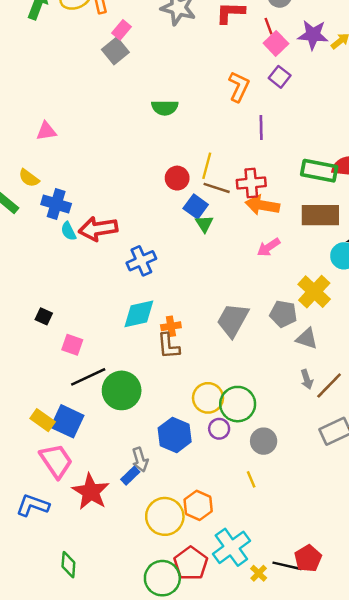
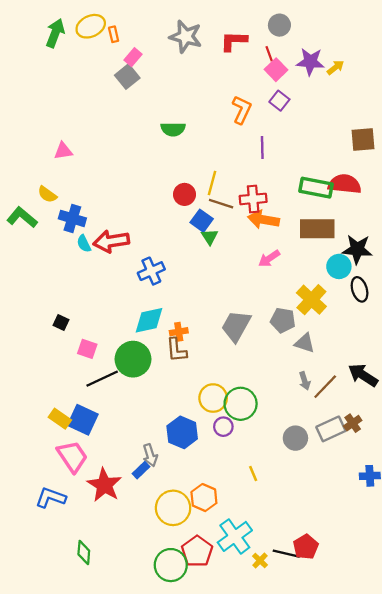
green circle: (122, 390) -> (133, 359), moved
gray circle: (264, 441) -> (295, 438), moved

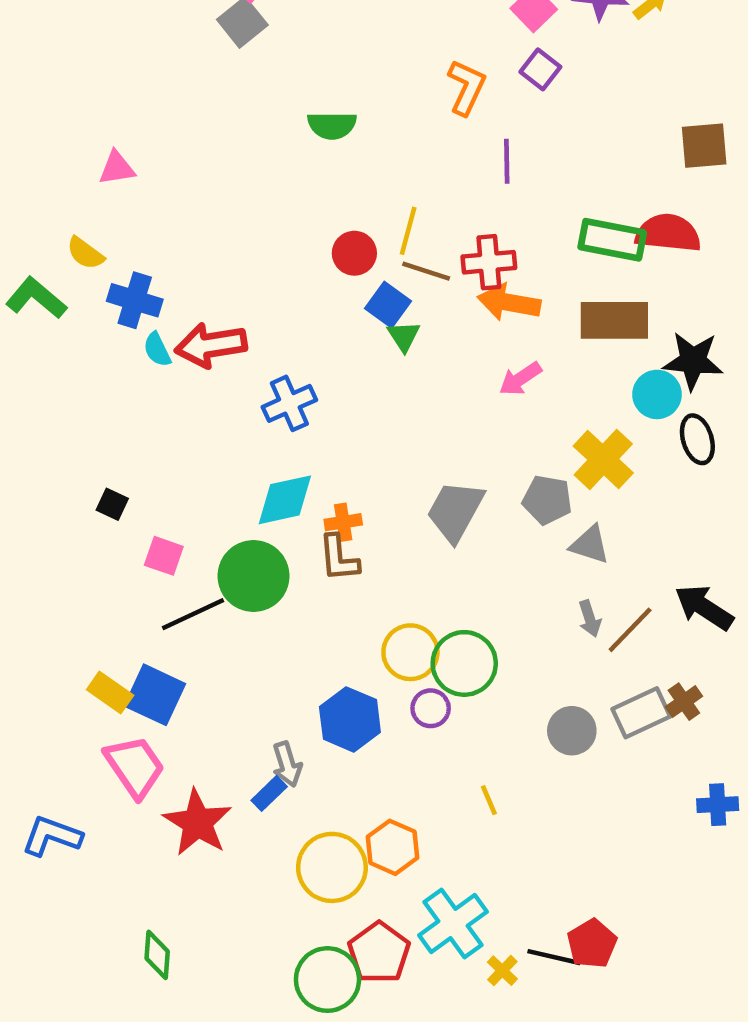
blue L-shape: (51, 498) -> (52, 836), moved

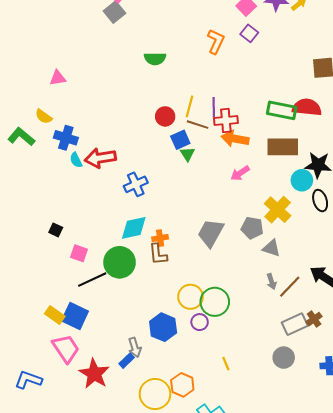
purple line: (507, 161) -> (214, 107), moved
blue square: (388, 305) -> (180, 140), turned 30
gray circle: (572, 731) -> (284, 358), moved

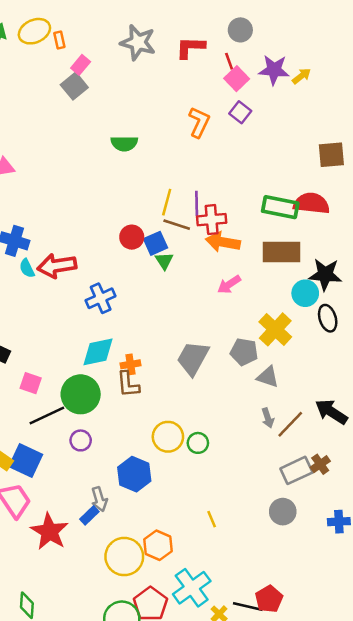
red circle: (165, 116) -> (132, 237), moved
green circle: (215, 302) -> (198, 443), size x0.6
purple circle: (200, 322) -> (81, 440), moved

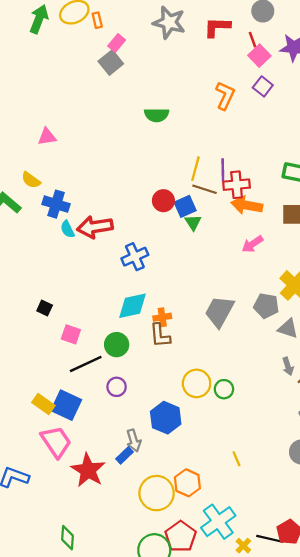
green circle: (81, 394) -> (117, 345), size x0.7

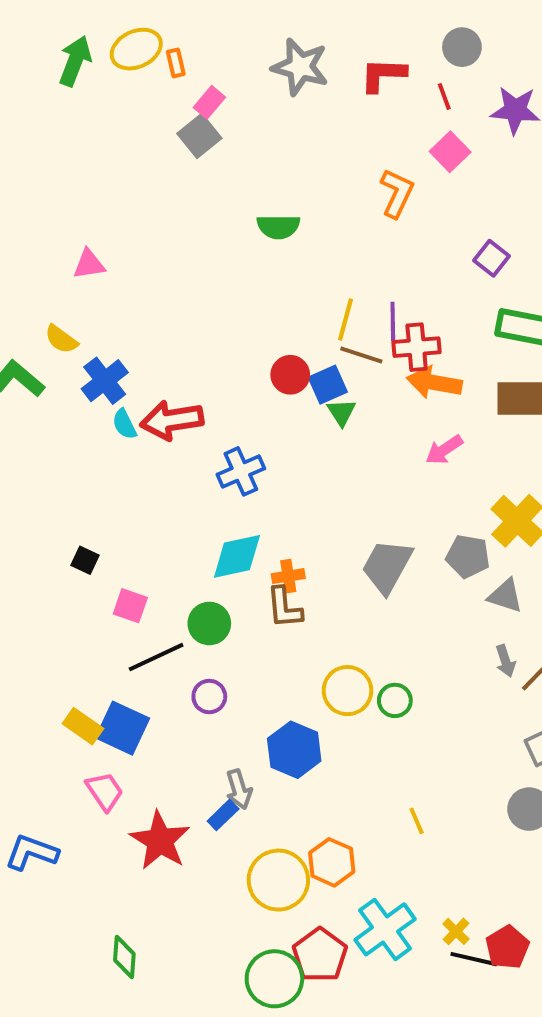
pink square: (259, 56) -> (450, 152), moved
purple square: (263, 86) -> (492, 258), moved
blue cross: (56, 204) -> (105, 381), turned 35
pink trapezoid: (56, 442) -> (105, 791), size x0.7
yellow cross: (243, 546) -> (456, 931), moved

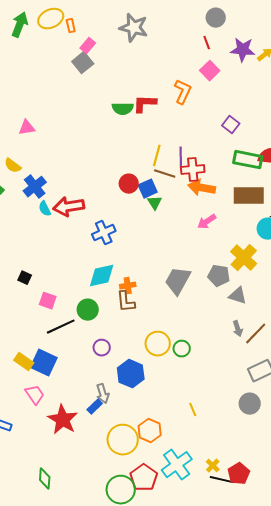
red L-shape: (383, 75) -> (145, 104), moved
purple circle: (209, 697) -> (102, 348), moved

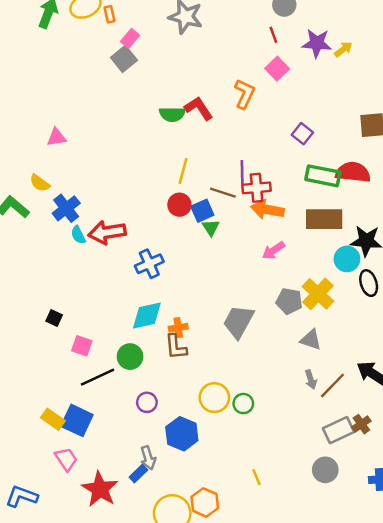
red L-shape: (145, 104) -> (199, 108), turned 55
yellow line: (157, 156) -> (183, 171), moved
gray pentagon: (219, 276) -> (289, 301), moved

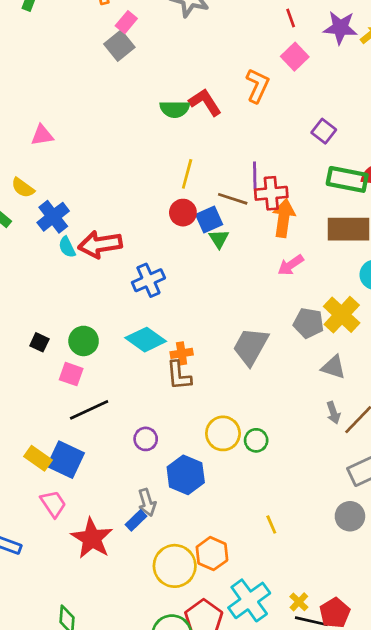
orange arrow: (267, 210) -> (284, 218), turned 88
cyan diamond: (147, 316) -> (146, 340), turned 48
green circle: (130, 357) -> (84, 341), moved

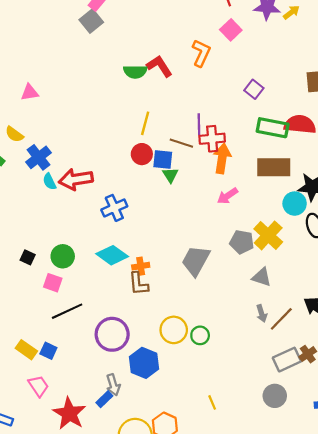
blue square: (209, 219) -> (163, 160), turned 30
purple circle: (146, 439) -> (112, 334), size x1.8
blue square: (66, 460) -> (48, 351), size x0.6

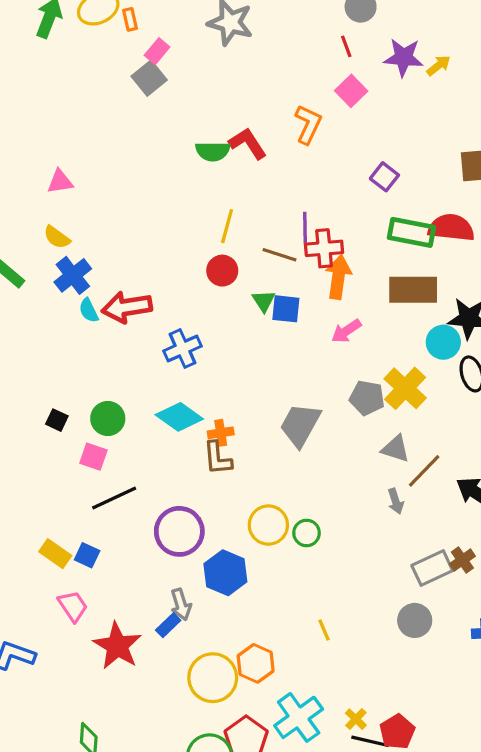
yellow semicircle: (14, 134) -> (57, 237), moved
blue square: (163, 160) -> (286, 309), moved
brown line: (281, 319) -> (424, 471), moved

